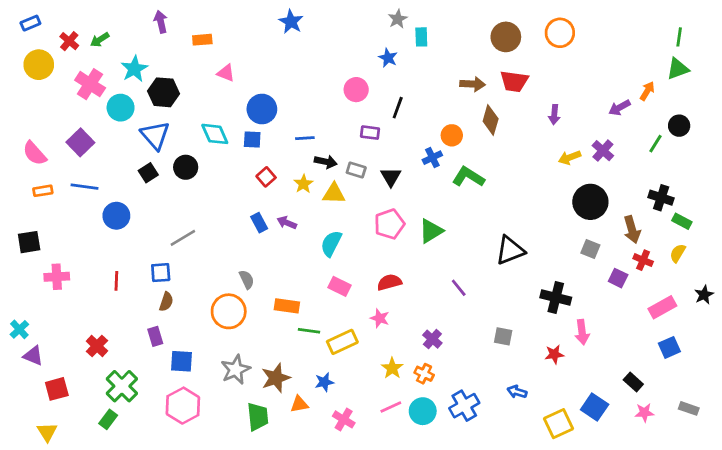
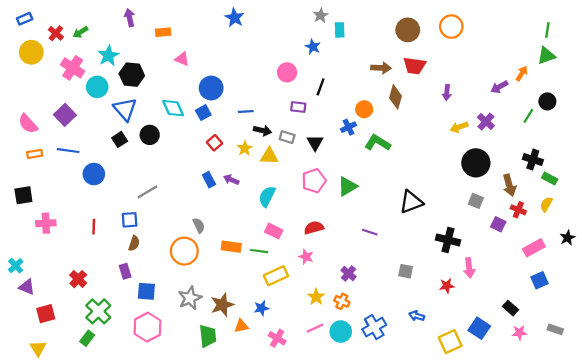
blue square: (252, 139) -> (203, 113), turned -32
purple line: (459, 288) -> (370, 232), turned -32
green line: (309, 331) -> (259, 251), moved

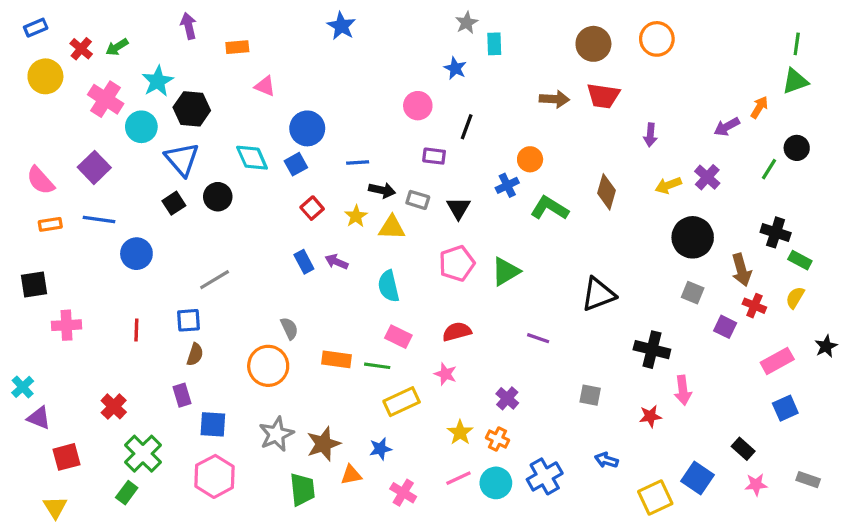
brown diamond: (395, 97) -> (606, 192), moved
cyan semicircle: (267, 196) -> (389, 286), turned -40

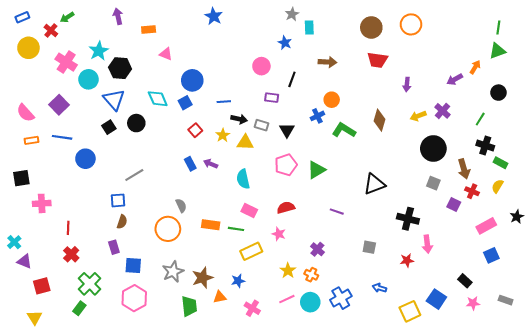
green arrow: (117, 47) -> (67, 17), moved
brown arrow: (554, 99) -> (328, 62), moved
green line: (769, 169) -> (480, 119), moved
red line: (136, 330) -> (68, 228), moved

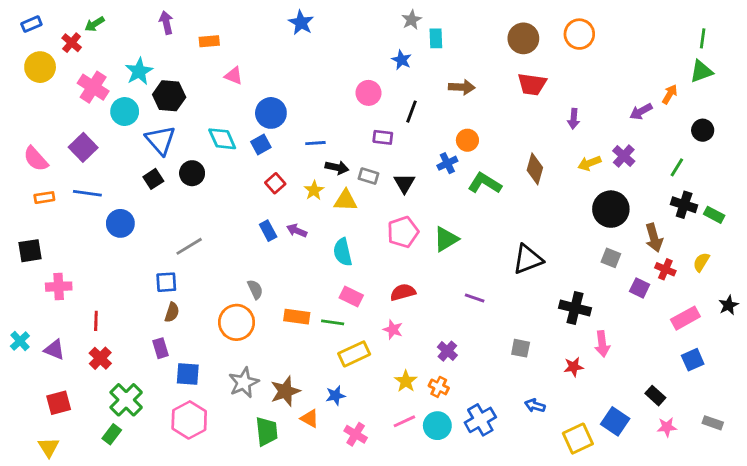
green rectangle: (501, 163) -> (714, 215), moved
purple triangle: (24, 261) -> (54, 350), moved
orange triangle: (220, 297) -> (310, 418), turned 40

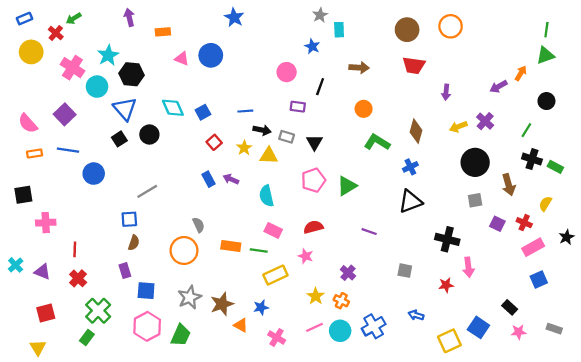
blue circle: (271, 113) -> (211, 55), moved
blue cross: (447, 163) -> (410, 167), moved
gray square: (611, 258) -> (475, 200), turned -32
red cross: (665, 269) -> (524, 223), moved
green trapezoid: (267, 431) -> (181, 335), moved, turned 30

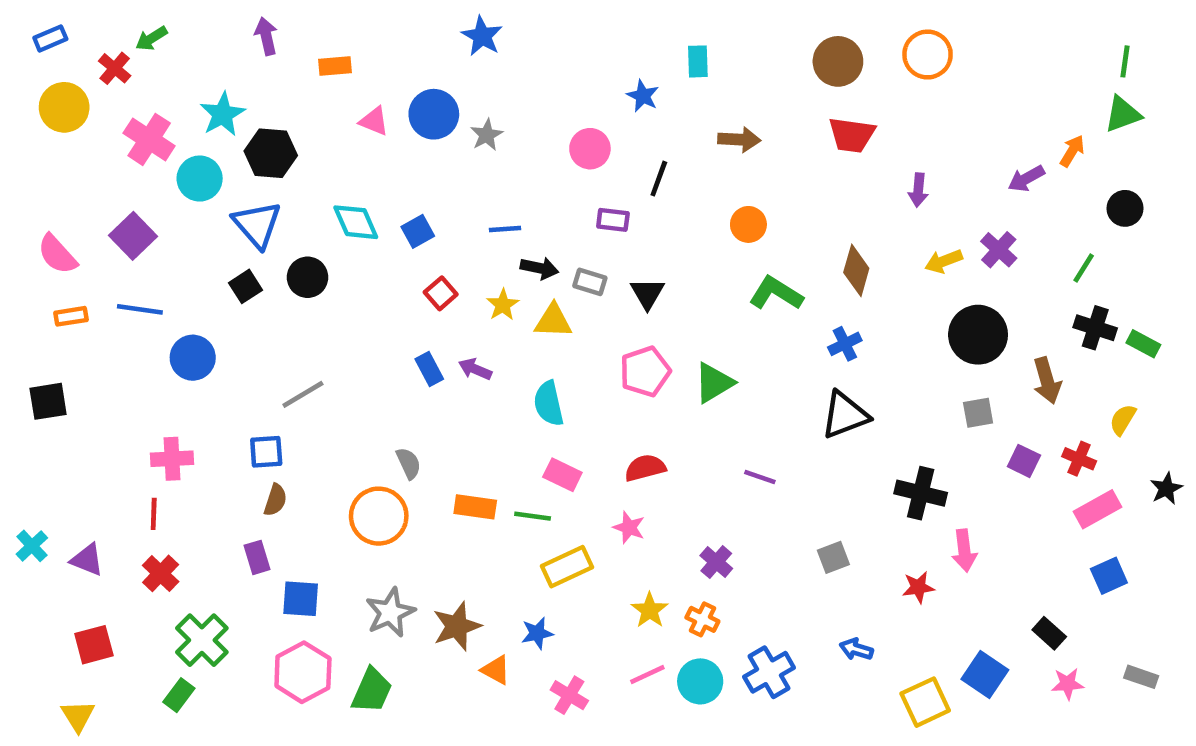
gray star: (320, 15) -> (487, 135), moved
pink cross: (46, 223) -> (172, 459), moved
gray square: (405, 271) -> (833, 557), turned -32

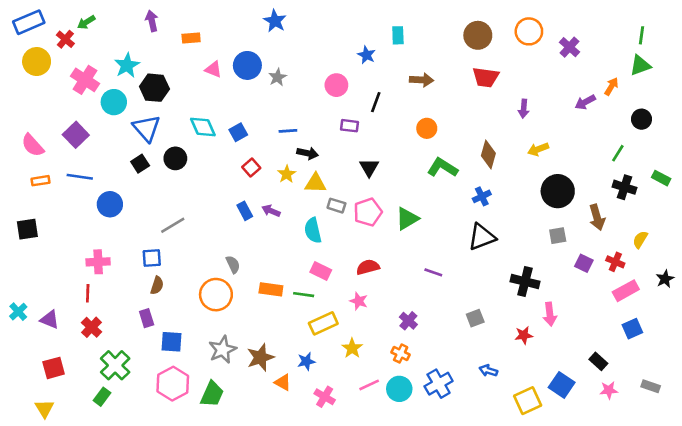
blue rectangle: (50, 38) -> (29, 22), size x1.6
purple cross: (999, 250) -> (569, 47), moved
gray rectangle: (590, 282) -> (336, 206), moved
green rectangle: (1143, 344) -> (661, 178), moved
yellow star: (650, 610) -> (352, 348), moved

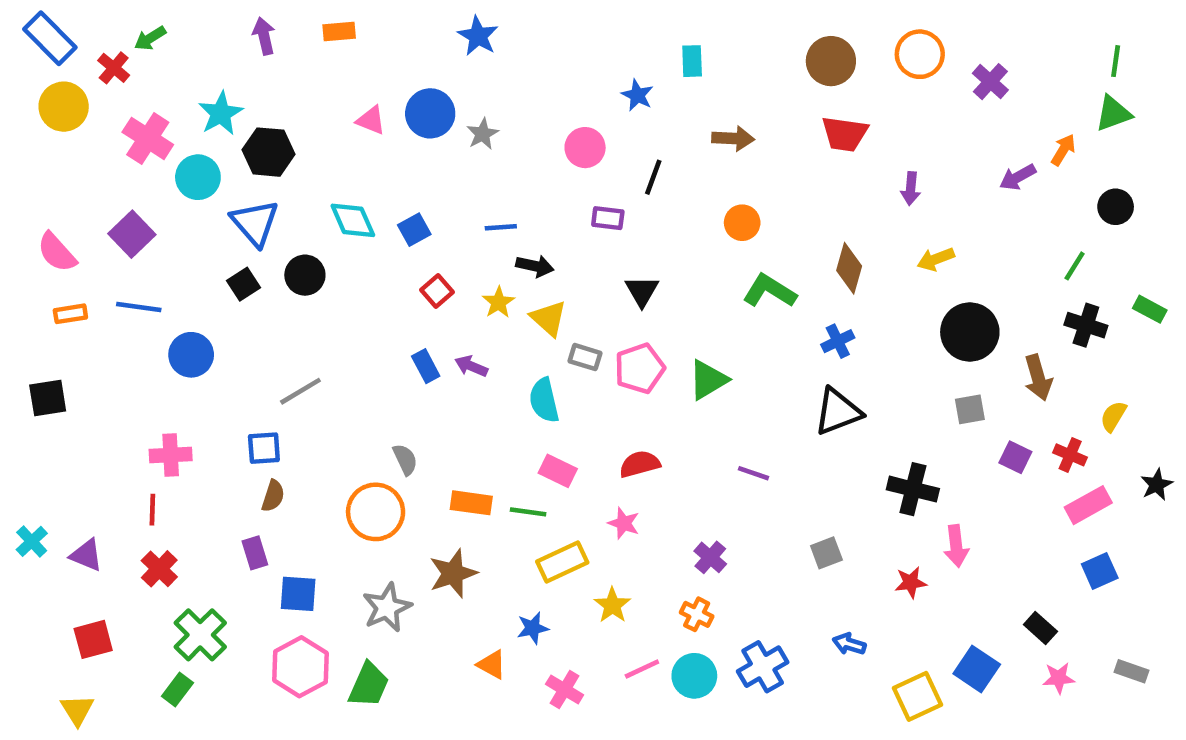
blue rectangle: (29, 22) -> (50, 38), turned 68
orange rectangle: (191, 38) -> (339, 31), moved
yellow triangle: (315, 183) -> (549, 318), turned 40
brown star: (260, 357) -> (453, 573), moved

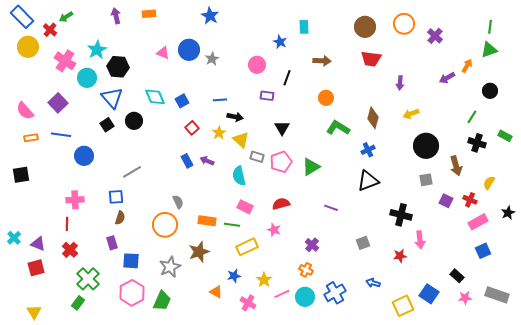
yellow star: (612, 605) -> (264, 280), moved
red square: (93, 639) -> (36, 268), moved
gray rectangle: (1132, 671) -> (497, 295), size x1.6

